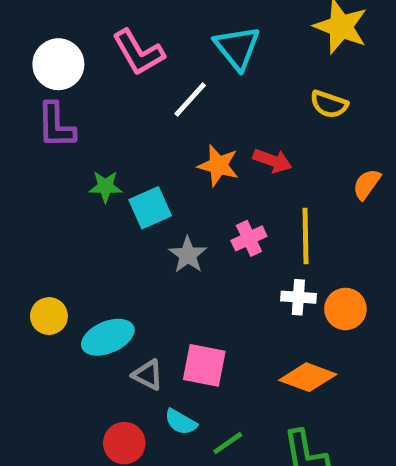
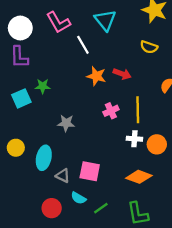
white line: (190, 100) -> (83, 45), turned -72
cyan square: (150, 208) -> (21, 98), moved
gray star: (188, 255) -> (66, 123), moved, turned -30
cyan ellipse: (108, 337) -> (44, 158), turned -55

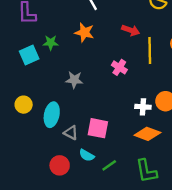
orange star: (96, 76) -> (84, 32), moved
yellow line: (138, 110) -> (150, 51), moved
pink cross: (111, 111) -> (119, 67), turned -32
white cross: (134, 139) -> (143, 107), moved

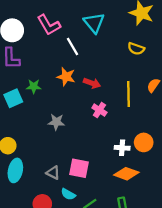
red arrow: (131, 30) -> (92, 83), moved
cyan ellipse: (52, 115) -> (15, 170), moved

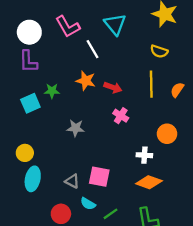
yellow line: (129, 94) -> (151, 84), moved
orange circle: (144, 142) -> (167, 134), moved

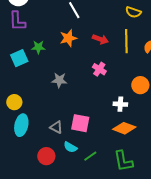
orange star: (86, 81) -> (68, 38), turned -30
red arrow: (113, 87) -> (100, 39), moved

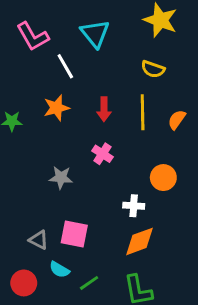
red arrow: (100, 39) -> (104, 109), turned 70
gray star: (59, 80) -> (61, 178), moved
orange diamond: (124, 128) -> (140, 241), turned -40

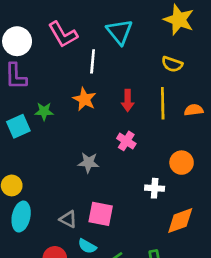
white line: (65, 66) -> (93, 61), turned 35
orange star: (56, 108) -> (84, 99), turned -30
orange semicircle: (177, 120) -> (194, 110), turned 48
orange diamond: (140, 241) -> (180, 221), moved

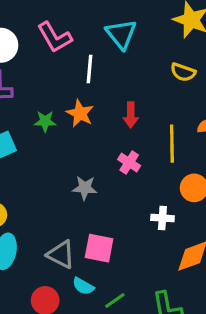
yellow line: (163, 103) -> (172, 144), moved
green star: (44, 111) -> (45, 121), moved
gray triangle: (68, 219) -> (61, 254), size x1.4

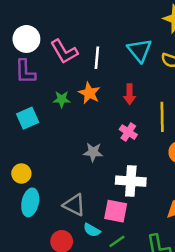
cyan triangle: (121, 34) -> (140, 50), moved
pink L-shape: (55, 37) -> (64, 52), moved
white cross: (162, 218) -> (131, 181), moved, size x1.6
pink square: (99, 248) -> (116, 211), moved

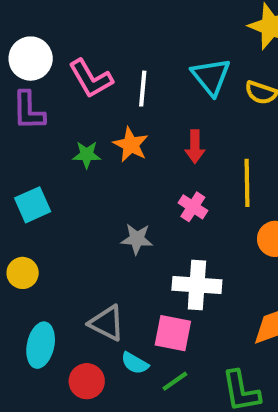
cyan square: (28, 118) -> (33, 205), moved
cyan ellipse: (30, 202) -> (41, 345), moved

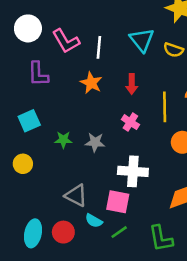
purple L-shape: (29, 111) -> (38, 74), moved
green star: (87, 155) -> (63, 140), moved
cyan ellipse: (41, 345) -> (33, 233), moved

